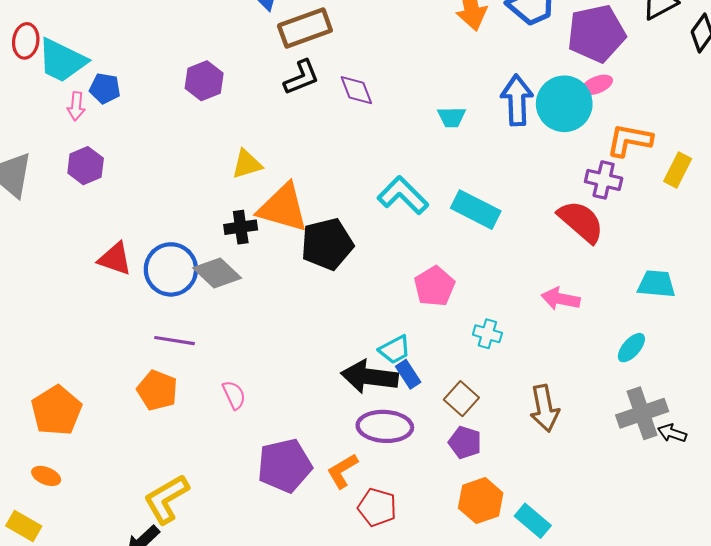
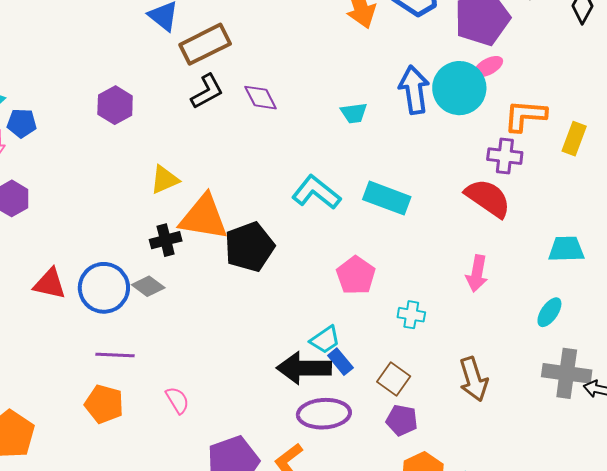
gray diamond: (217, 273) -> (148, 286), size x0.7
pink arrow: (561, 299) -> (477, 274), turned -84
gray cross: (642, 413) -> (567, 373), turned 33

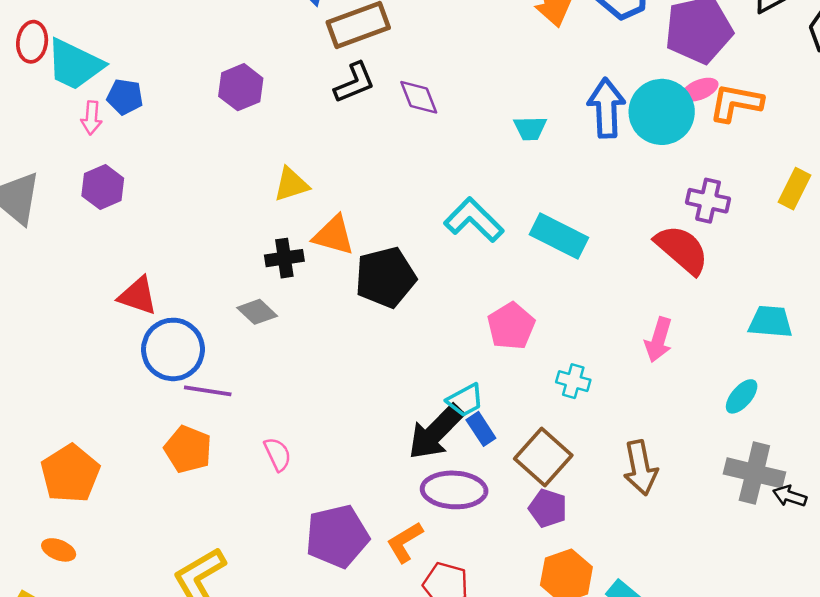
orange L-shape: (525, 116) -> (736, 103), moved
orange triangle: (204, 217) -> (334, 235), size x0.7
blue circle: (104, 288) -> (173, 349), moved
black arrow: (304, 368) -> (436, 432), turned -52
brown square: (394, 379) -> (543, 457), size x1.4

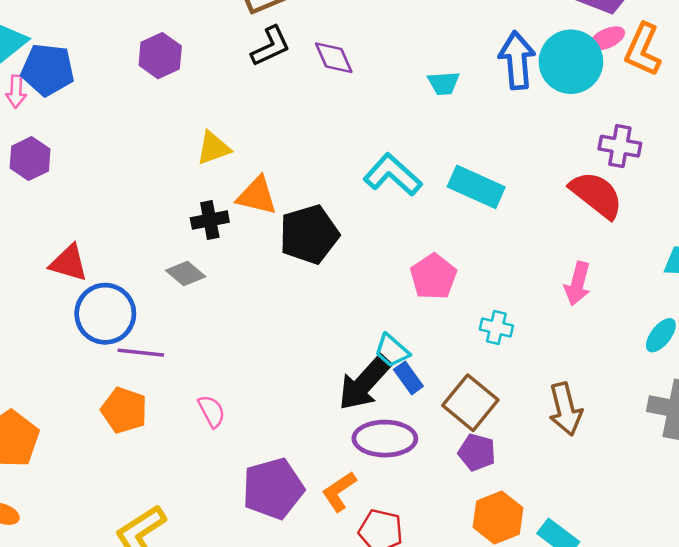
blue pentagon: (125, 97) -> (48, 70), size x1.5
orange L-shape: (736, 103) -> (643, 50), turned -74
cyan trapezoid: (465, 400) -> (392, 351), turned 72

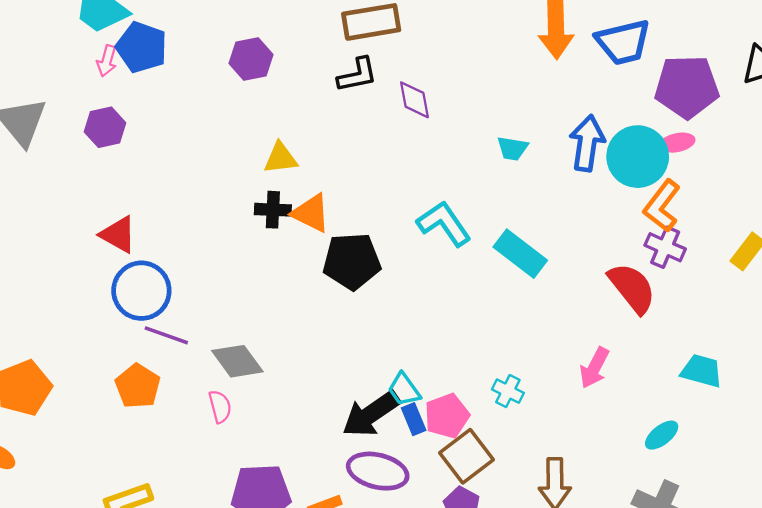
orange L-shape: (643, 50) -> (662, 206), moved
black cross: (210, 220) -> (273, 210), moved
gray diamond: (186, 273) -> (237, 361), moved, size x1.4
pink pentagon: (433, 277) -> (447, 416), moved

